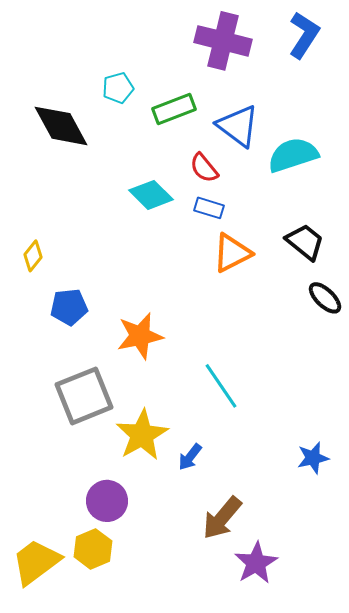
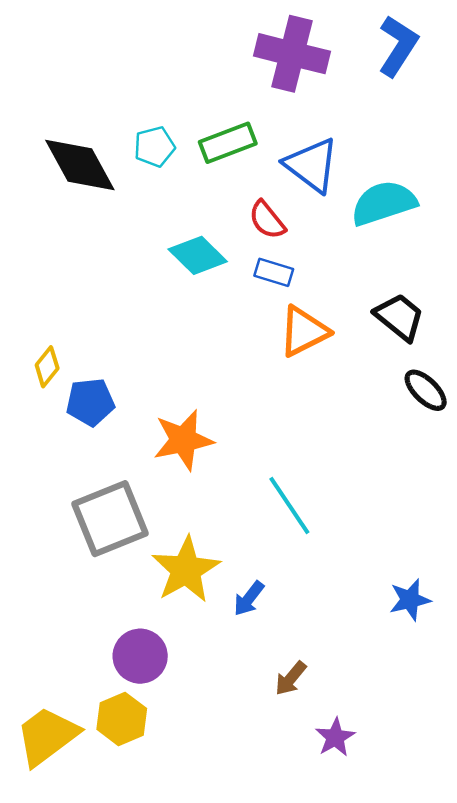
cyan pentagon: (118, 88) -> (155, 147), moved
yellow diamond: (33, 256) -> (47, 367), moved
brown arrow: (222, 518) -> (291, 678), size x0.6
purple star: (256, 563) -> (335, 737), size x0.7

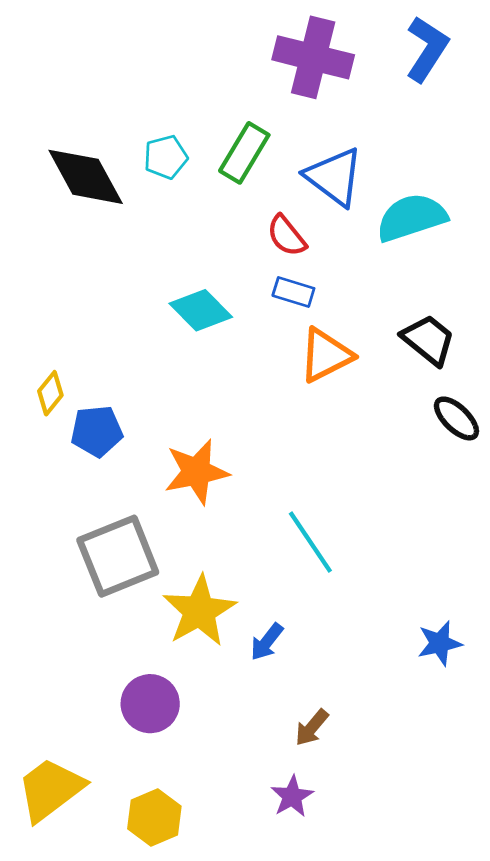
green rectangle: (228, 143) -> (244, 153), turned -38
cyan diamond: (198, 255) -> (201, 310), moved
yellow hexagon: (122, 719) -> (154, 817), moved
purple star: (335, 737) -> (292, 796), moved

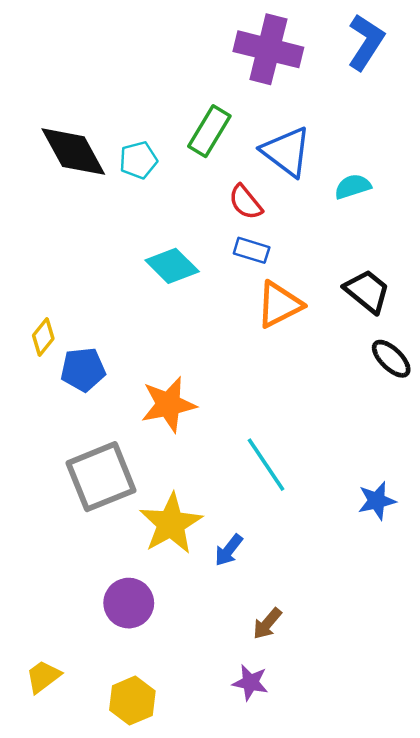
cyan pentagon: (166, 157) -> (138, 160), moved
cyan semicircle: (412, 218) -> (353, 187), size x0.6
blue star: (440, 643) -> (377, 501), moved
yellow trapezoid: (50, 789) -> (43, 677), size x0.6
purple star: (292, 796) -> (250, 683), turned -30

